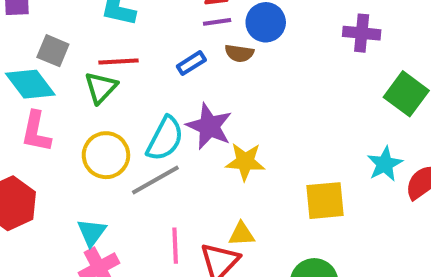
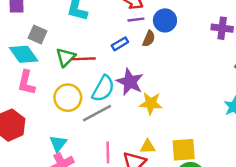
brown semicircle: (239, 53) -> (149, 39), turned -77
red line: (118, 61) -> (84, 59), moved
yellow square: (325, 201) -> (184, 150), moved

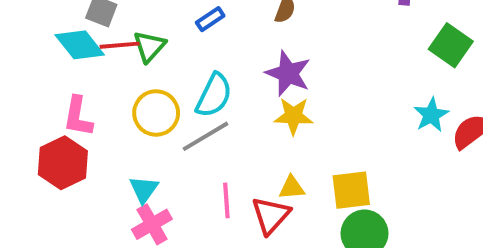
blue rectangle: (120, 44) -> (210, 19), moved
red line: (84, 59) -> (120, 45), moved
purple star: (130, 82) -> (288, 73), moved
pink L-shape: (26, 83) -> (78, 116), moved

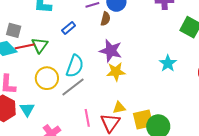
cyan star: (431, 115) -> (168, 63), moved
cyan triangle: (144, 189) -> (27, 109), moved
yellow square: (351, 190) -> (143, 120), moved

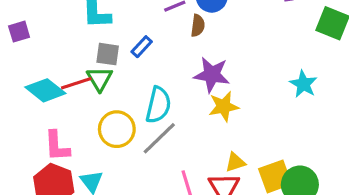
gray square: (14, 30) -> (108, 54), moved

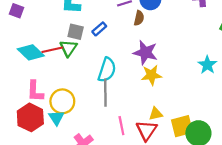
purple square: (19, 32) -> (17, 11), turned 32
yellow circle: (117, 129) -> (62, 101), moved
gray line: (159, 138) -> (105, 93), turned -52

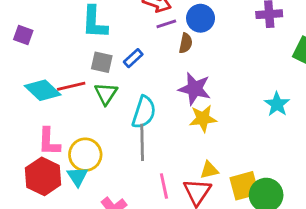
green triangle: (68, 48) -> (106, 94), moved

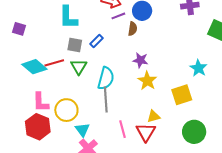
purple star: (195, 89) -> (140, 60), size x0.7
yellow star: (203, 119) -> (147, 81), turned -30
cyan triangle: (77, 176) -> (82, 130), moved
yellow square: (244, 186) -> (182, 95), moved

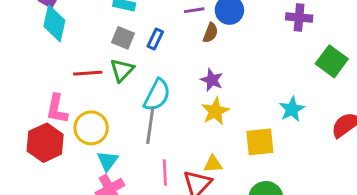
blue rectangle: (97, 41) -> (155, 39), turned -32
red line: (54, 63) -> (88, 73), moved
cyan diamond: (34, 67) -> (54, 23), moved, turned 50

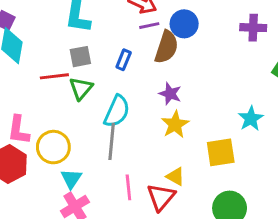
brown semicircle: (210, 33) -> (166, 47), size x1.6
gray square: (123, 38) -> (80, 57), turned -30
blue rectangle: (155, 39) -> (124, 60), moved
red line: (88, 73) -> (54, 76), moved
yellow triangle: (213, 164) -> (176, 176), turned 36

